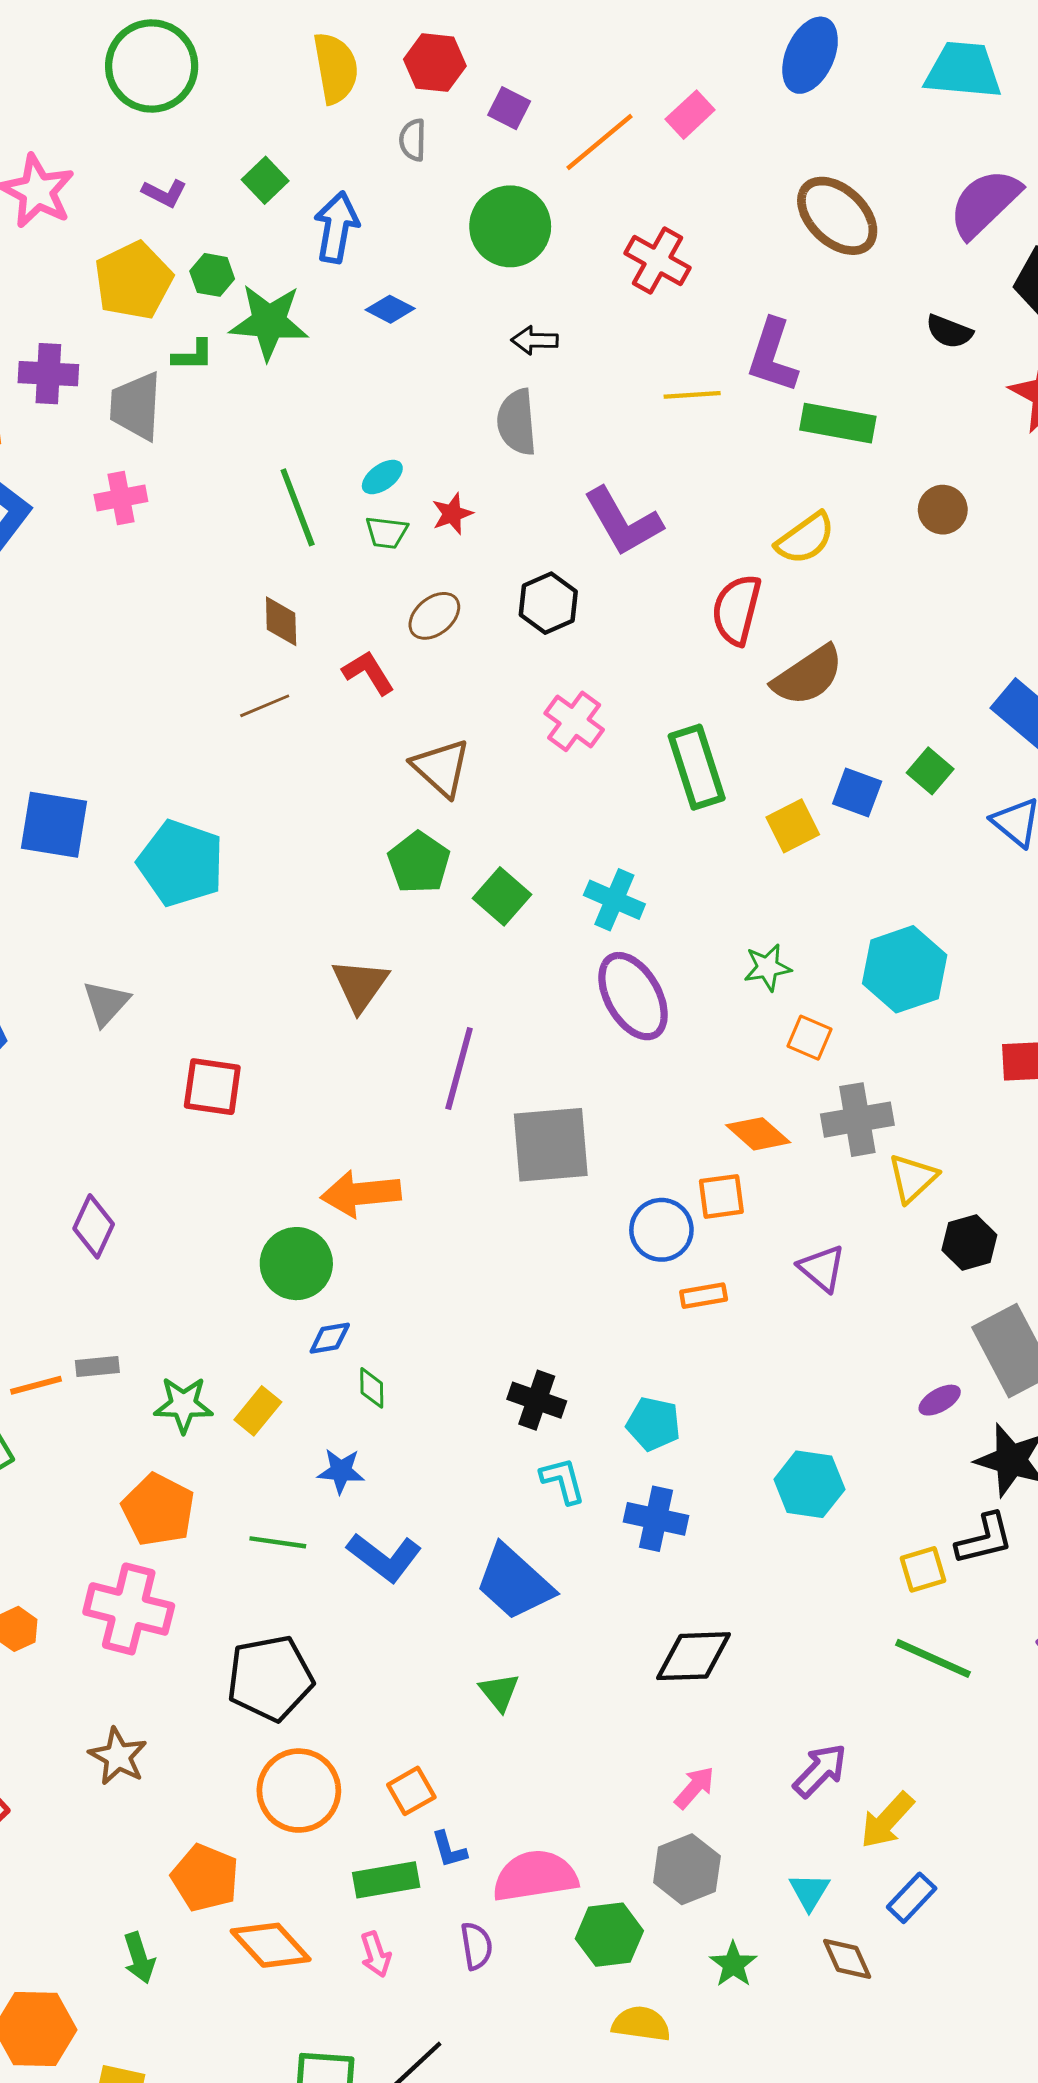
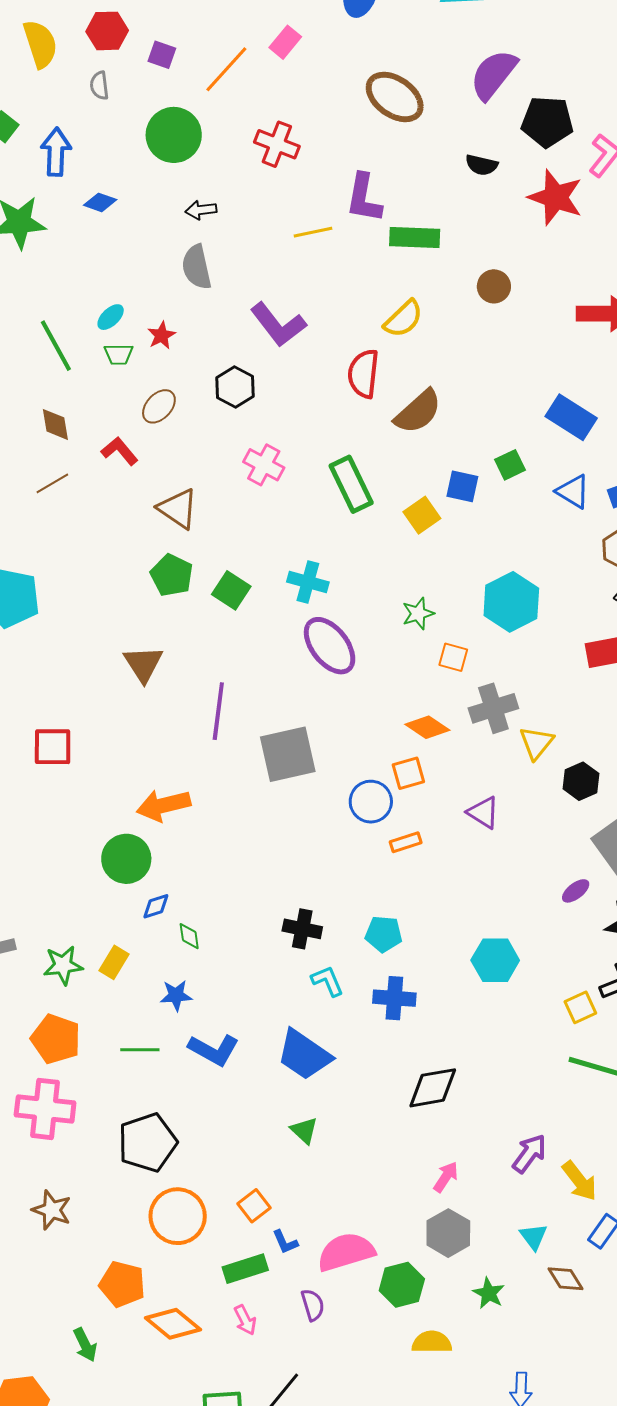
green square: (930, 771) -> (510, 465), turned 32
yellow arrow: (887, 1820) -> (580, 1181), turned -72

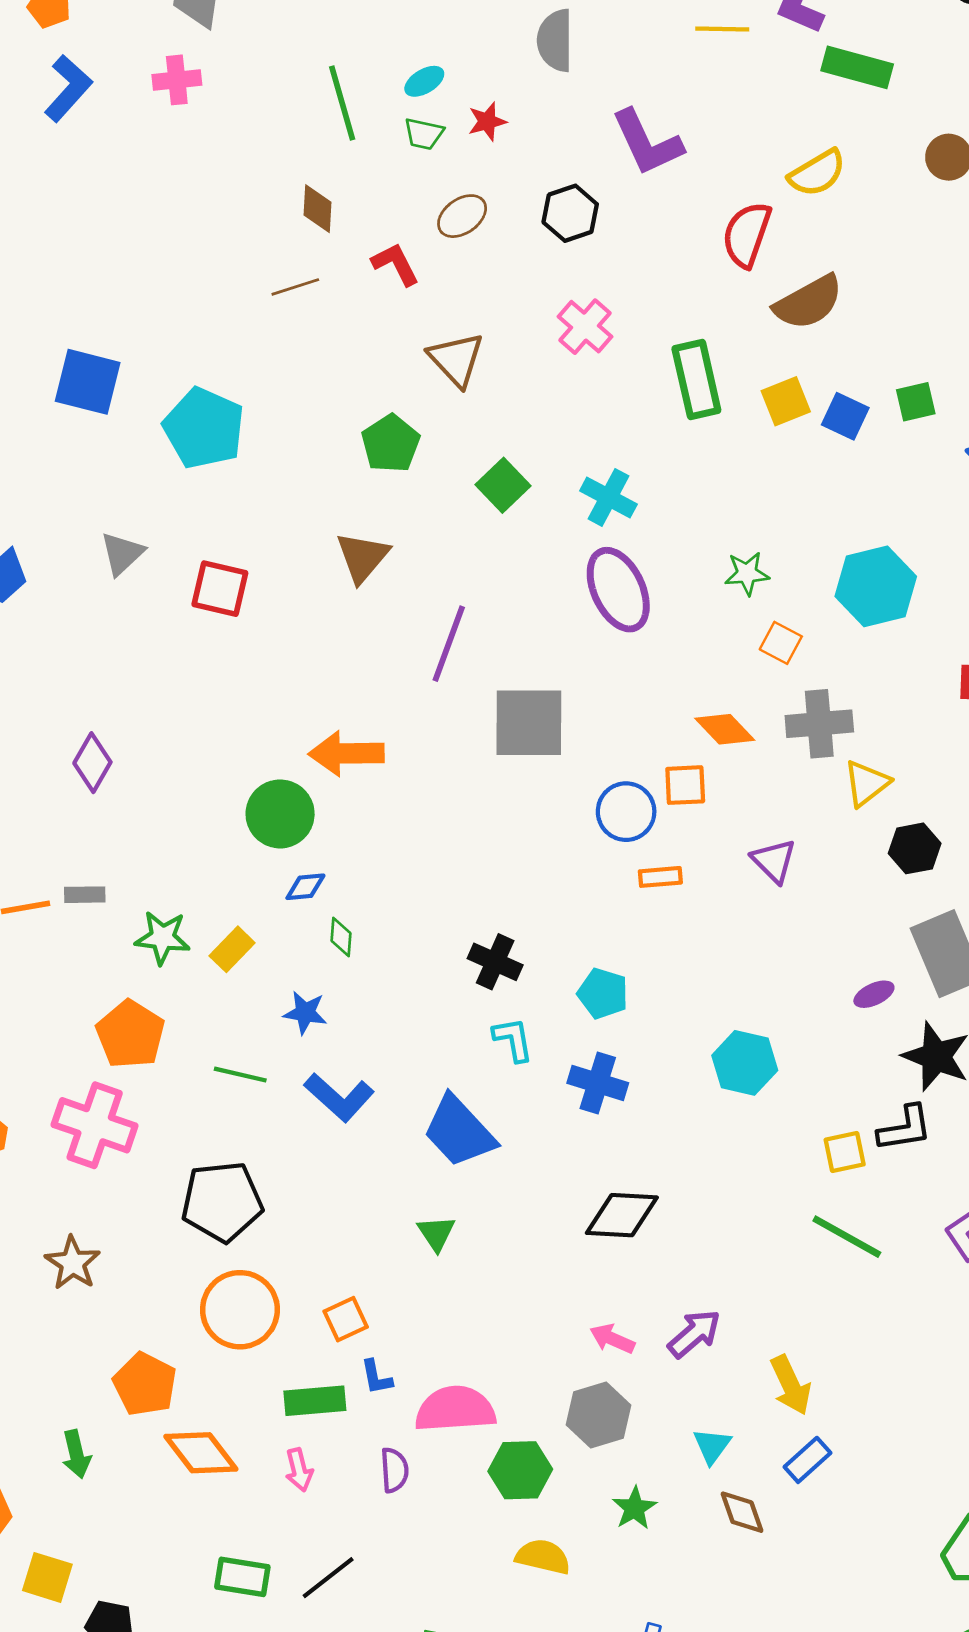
yellow square: (422, 515) -> (786, 401), moved
green pentagon: (172, 575) -> (391, 443), moved
red square: (53, 747) -> (220, 589), moved
purple arrow: (529, 1153) -> (694, 1334), moved
pink arrow: (446, 1177) -> (612, 1339), turned -112

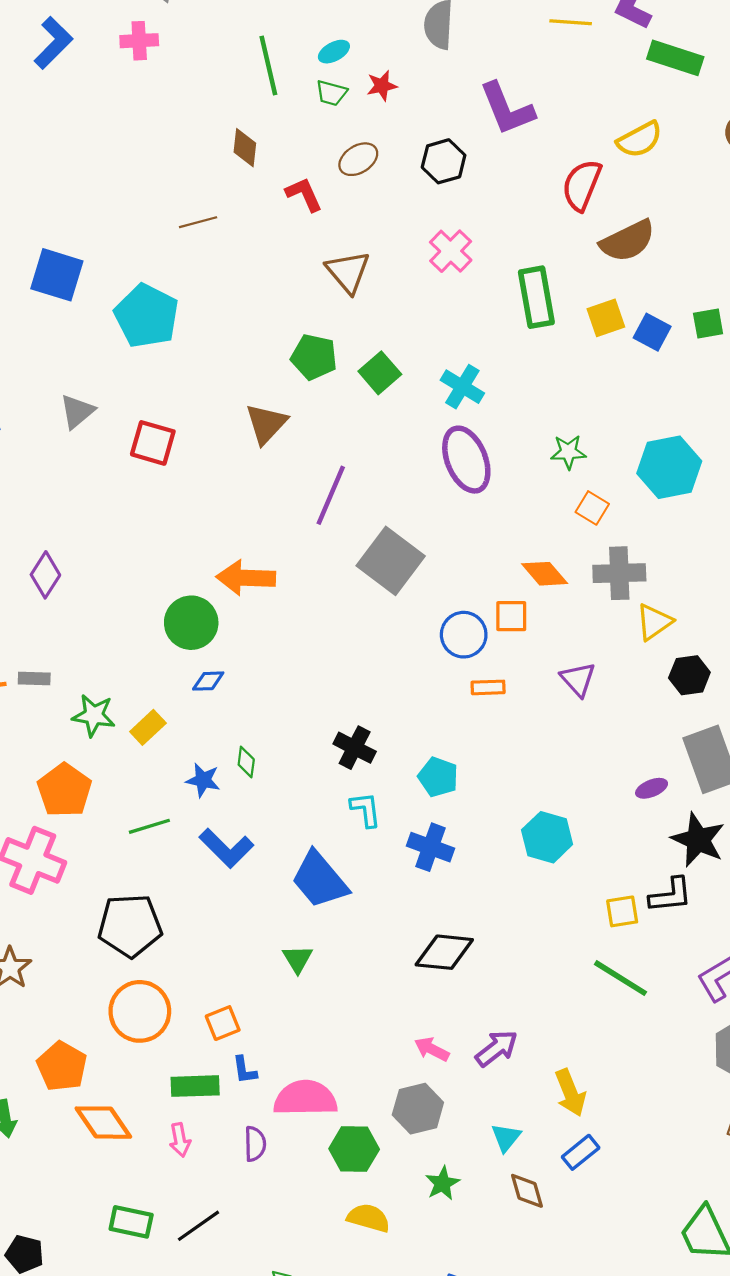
brown line: (295, 287) -> (198, 222), moved
green pentagon: (391, 443) -> (314, 357), moved, turned -30
gray square: (529, 723) -> (391, 561), turned 34
green diamond: (341, 937) -> (246, 762), moved
green line: (240, 1075) -> (149, 826), turned -33

